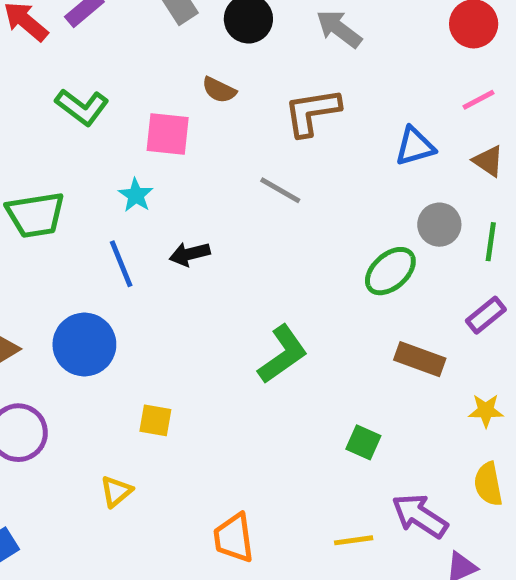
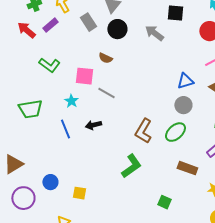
brown L-shape: (312, 112) -> (143, 131), moved, turned -50
gray line: (280, 190) -> (106, 93), moved
gray circle: (439, 225) -> (183, 105), moved
blue circle: (84, 345) -> (50, 182), moved, size x0.6

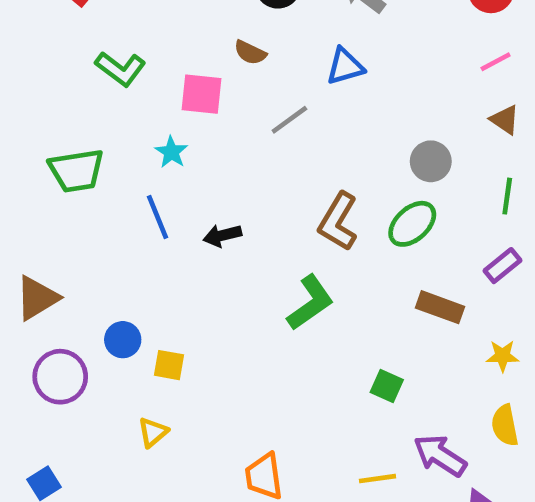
blue triangle: (185, 81) -> (345, 66), moved
gray line: (106, 93) -> (289, 120), moved, turned -66
black arrow: (93, 125) -> (222, 235), moved
yellow square: (79, 193) -> (169, 365), moved

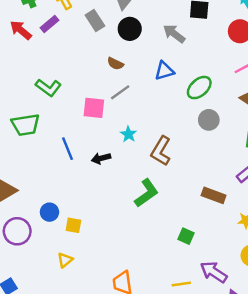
green L-shape: (120, 69) -> (48, 88), moved
pink square: (201, 94) -> (94, 108), moved
gray line: (289, 120) -> (120, 92), moved
cyan star: (171, 152) -> (129, 134), moved
green ellipse: (412, 224) -> (199, 88), moved

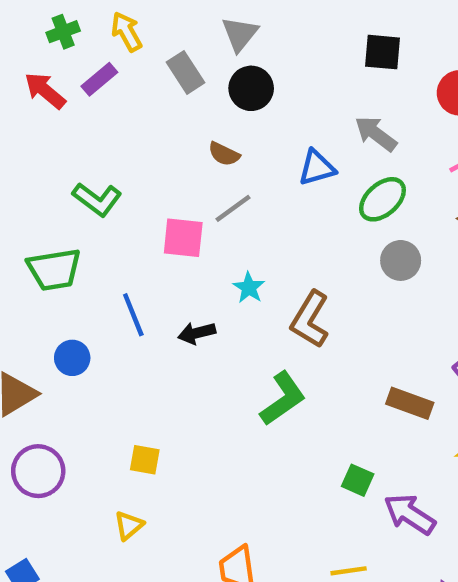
gray arrow: (174, 34) -> (376, 134), moved
blue circle: (49, 212) -> (72, 358), moved
purple arrow: (214, 272) -> (410, 514), moved

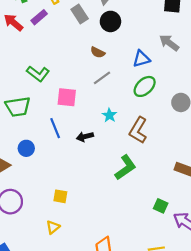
green ellipse: (382, 199) -> (145, 86), moved
pink square: (183, 238) -> (67, 97), moved

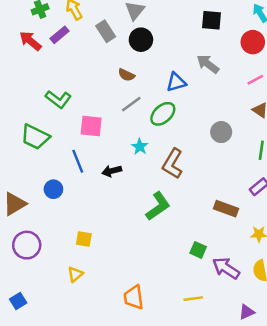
green ellipse: (145, 86) -> (163, 114), moved
green trapezoid: (18, 107) -> (35, 137), turned 35
blue circle: (26, 148) -> (53, 189), moved

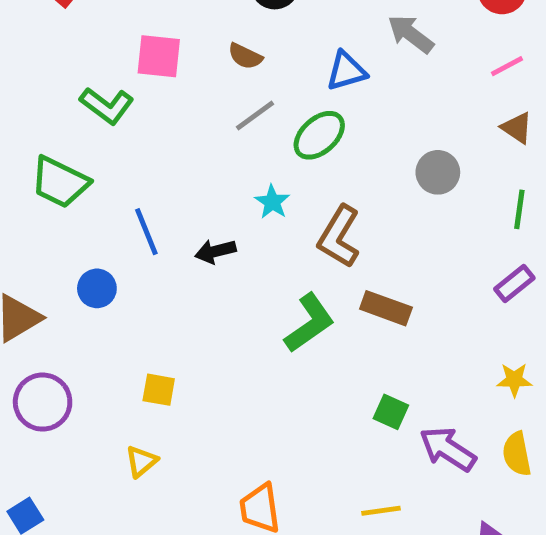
pink square: (91, 126) -> (159, 56), moved
brown rectangle: (226, 209) -> (386, 308), moved

